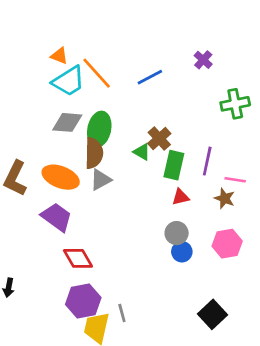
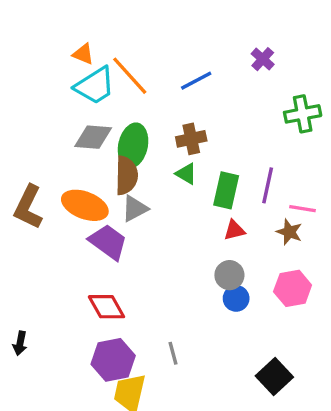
brown cross: (159, 138) -> (191, 139), moved, turned 30
purple trapezoid: (57, 217) -> (108, 242), moved
gray line: (122, 313) -> (173, 353), moved

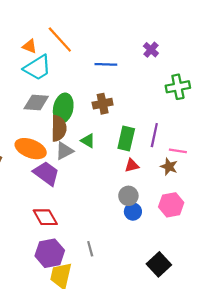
orange line: (130, 76) -> (60, 40), moved
blue line: (196, 81) -> (106, 64), turned 30
green triangle: (186, 174) -> (88, 141), moved

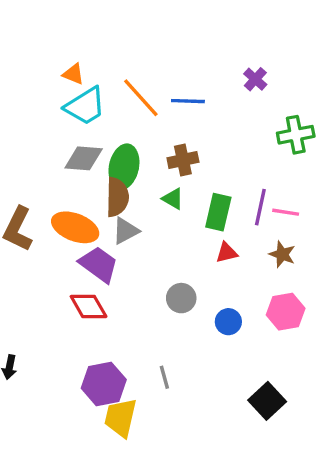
orange line: (60, 40) -> (141, 98), moved
green triangle: (88, 141) -> (173, 199), moved
pink line: (178, 151) -> (286, 212), moved
gray circle: (128, 196) -> (181, 298), moved
red diamond: (45, 217) -> (89, 307), moved

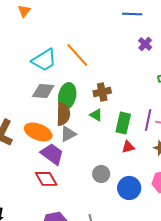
orange triangle: (73, 74) -> (24, 11), moved, turned 48
blue line: (188, 101) -> (132, 14), moved
blue circle: (228, 322) -> (129, 188), size x1.5

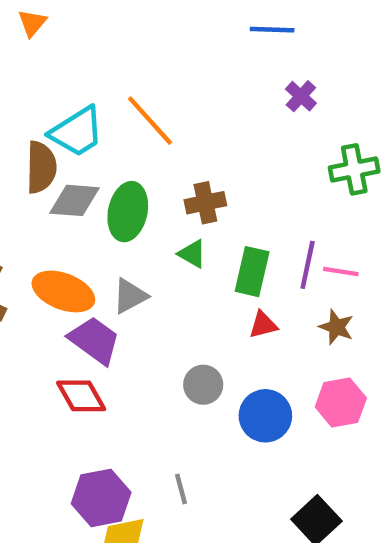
brown semicircle: (63, 114) -> (41, 167), moved

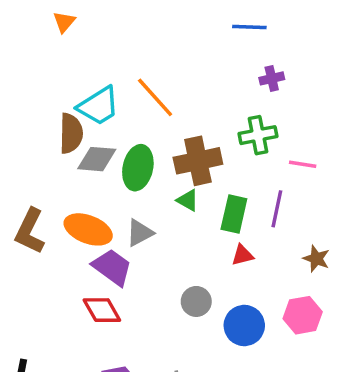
purple cross: (301, 96) -> (272, 78), turned 35
green cross: (354, 169) -> (258, 135), moved
brown cross: (205, 203) -> (198, 161), size x1.5
pink line: (341, 272) -> (303, 164), moved
brown star: (336, 327) -> (316, 259), moved

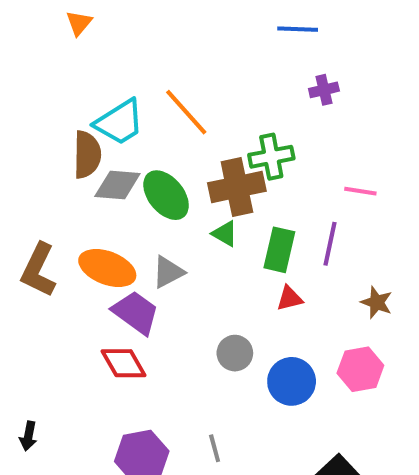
green cross: (258, 135) -> (271, 157), moved
green ellipse: (138, 168) -> (166, 195), turned -51

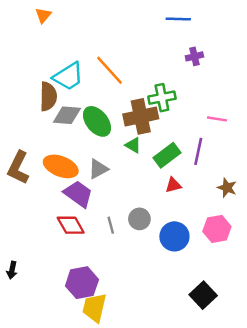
green rectangle: (279, 250) -> (167, 155), turned 40
gray line: (215, 448) -> (111, 225), moved

